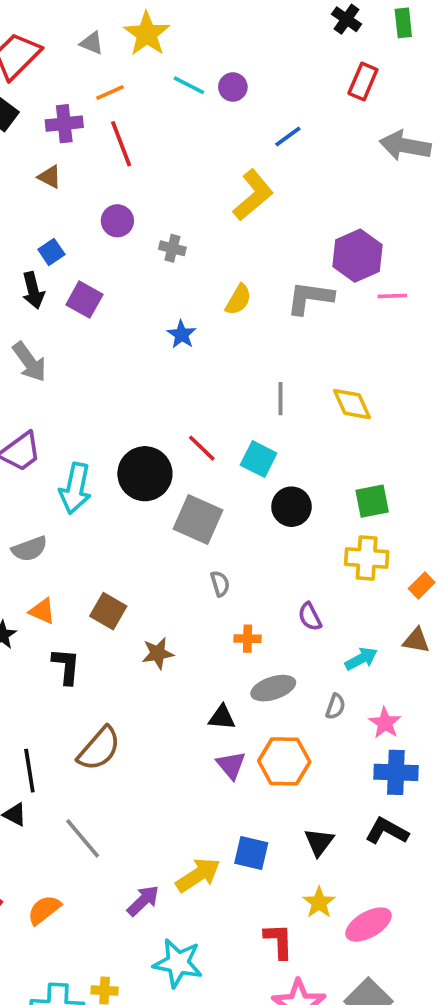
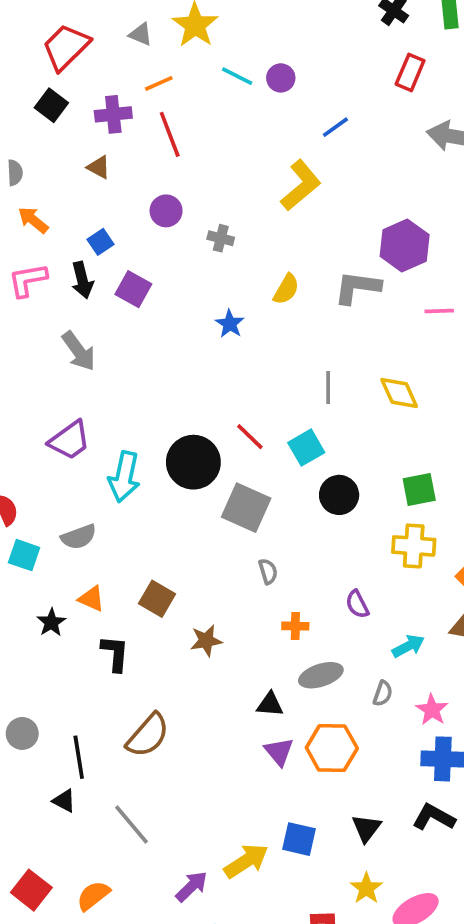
pink line: (392, 296) -> (439, 311), moved
cyan square: (259, 459) -> (306, 448), turned 33

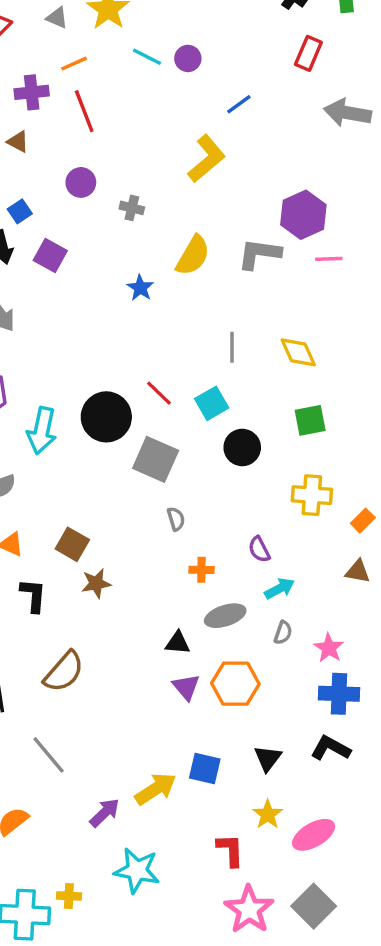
yellow semicircle: (286, 289) -> (193, 256), size x1.4
pink line: (439, 311) -> (329, 259), moved
green square: (419, 489) -> (310, 420), moved
brown star: (206, 641) -> (96, 583), moved
cyan arrow: (408, 646) -> (280, 588), moved

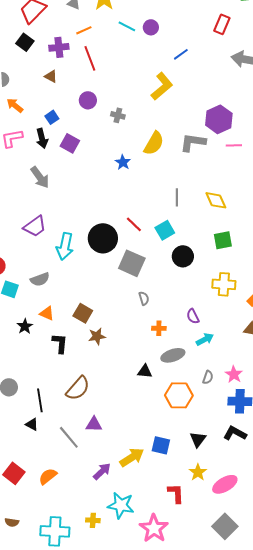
gray semicircle: (283, 633) -> (208, 377), moved
purple triangle: (186, 687) -> (94, 424), moved, turned -48
yellow cross: (69, 896) -> (93, 520), moved
pink star: (249, 910) -> (154, 528), moved

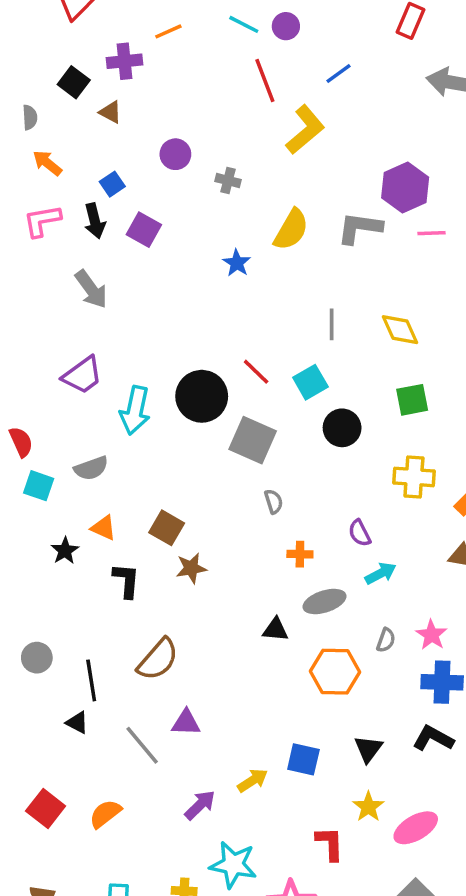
black square: (25, 42) -> (74, 82), moved
red line: (90, 58) -> (265, 81), moved
yellow arrow: (132, 457) -> (253, 780), size x0.7

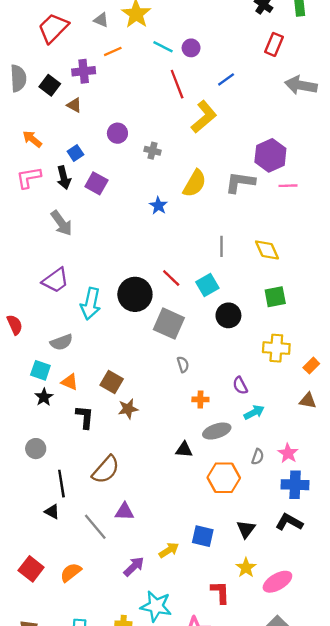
gray semicircle: (30, 117) -> (18, 78), moved, size x1.6
cyan square: (39, 486) -> (40, 370), moved
gray circle: (37, 658) -> (36, 449), moved

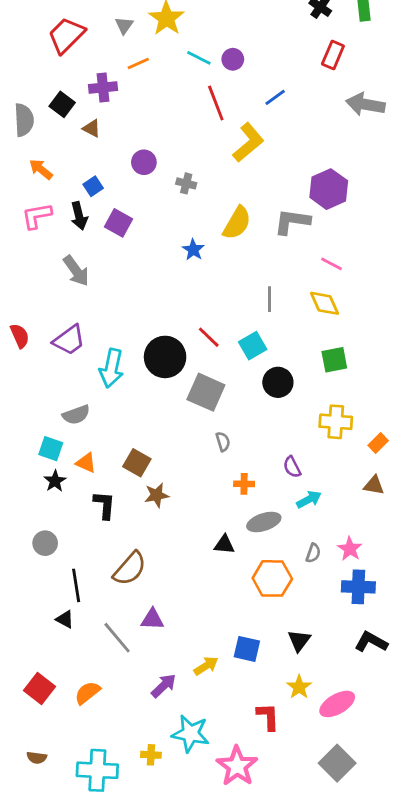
gray triangle: (101, 20) -> (124, 25), turned 42
gray semicircle: (18, 78) -> (24, 120), moved
pink line: (288, 186) -> (332, 264), moved, turned 30
red semicircle: (15, 325) -> (20, 336), moved
black L-shape: (289, 522) -> (371, 642), moved

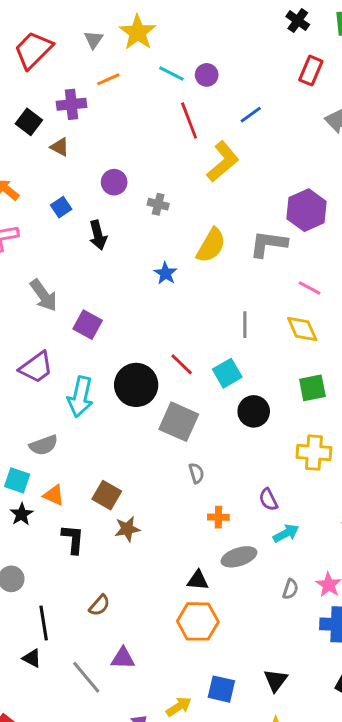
black arrow: (79, 216) -> (98, 235), moved
purple square: (119, 223) -> (88, 325), moved
brown semicircle: (130, 569) -> (99, 605), size x0.6
orange hexagon: (272, 578) -> (198, 621), moved

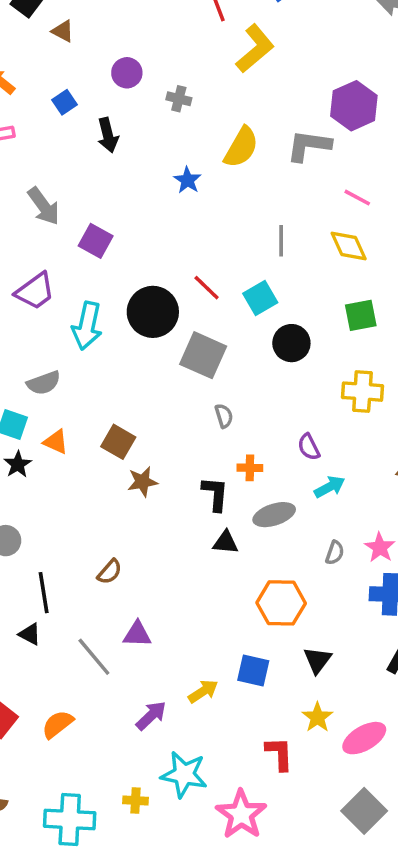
black L-shape: (73, 539) -> (215, 494), moved
orange hexagon: (198, 621) -> (281, 603), moved

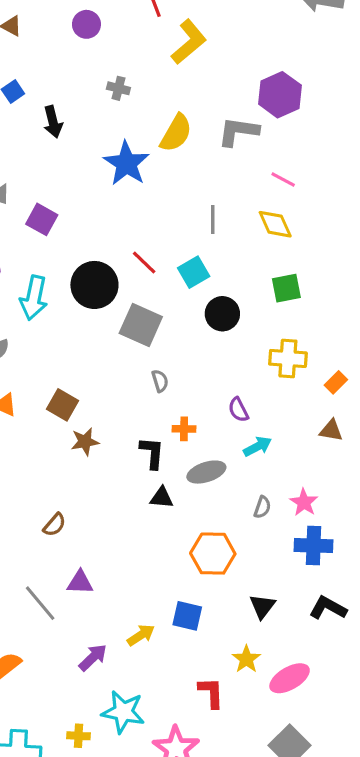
purple circle: (127, 73) -> (86, 24), moved
blue star: (187, 180) -> (126, 163), size x1.8
black triangle: (317, 660) -> (262, 606), moved

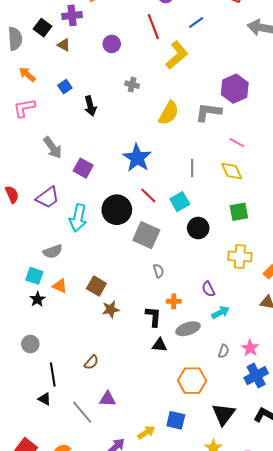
blue star: (126, 163) -> (137, 158), moved
blue cross: (314, 546) -> (256, 376), turned -30
black triangle: (262, 606) -> (224, 414), size x1.4

